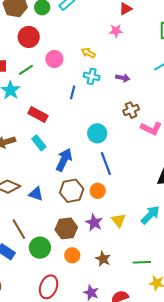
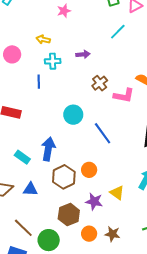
cyan rectangle: (39, 143) -> (22, 157), moved
blue line: (106, 164) -> (103, 133), moved
orange circle: (72, 255) -> (89, 234), moved

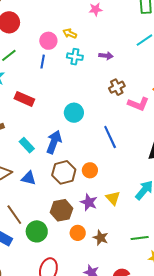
pink circle: (12, 54) -> (48, 41), moved
blue line: (39, 82) -> (43, 62), moved
cyan circle: (73, 115) -> (74, 113), moved

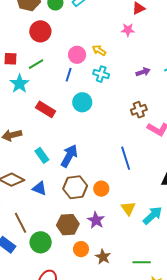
purple arrow: (106, 56) -> (143, 72), moved, turned -32
cyan circle: (74, 113) -> (82, 102), moved
yellow triangle: (113, 198) -> (128, 208), moved

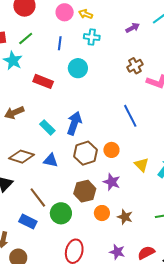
pink circle: (77, 55) -> (65, 12), moved

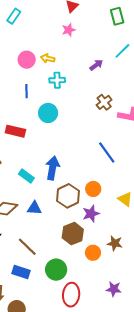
purple star: (112, 182) -> (91, 214), moved, turned -30
green circle: (61, 213) -> (56, 270), moved
brown star: (125, 217) -> (115, 243), moved

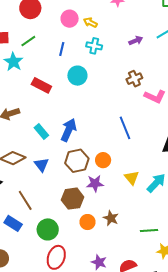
blue triangle: (34, 208) -> (41, 165), turned 35

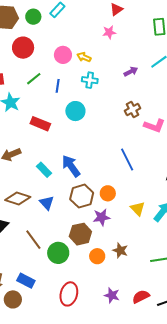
green line: (28, 41) -> (34, 79), moved
blue arrow: (69, 130) -> (71, 166), turned -55
blue rectangle: (13, 223) -> (26, 281), moved
green circle: (48, 229) -> (58, 253), moved

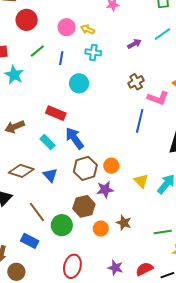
red rectangle: (40, 124) -> (56, 113), moved
blue line: (127, 159) -> (140, 121), moved, turned 40
blue rectangle: (26, 281) -> (30, 241), moved

